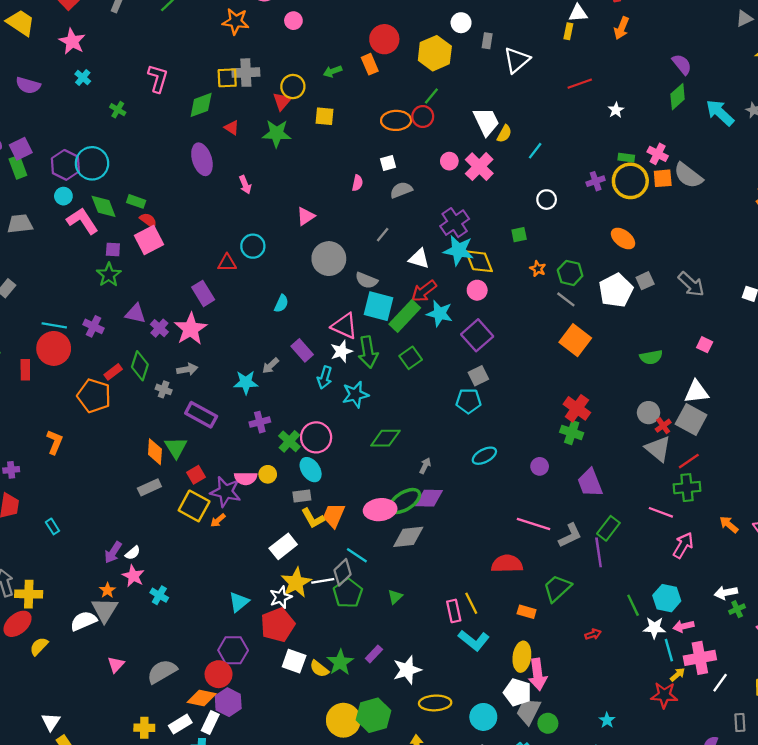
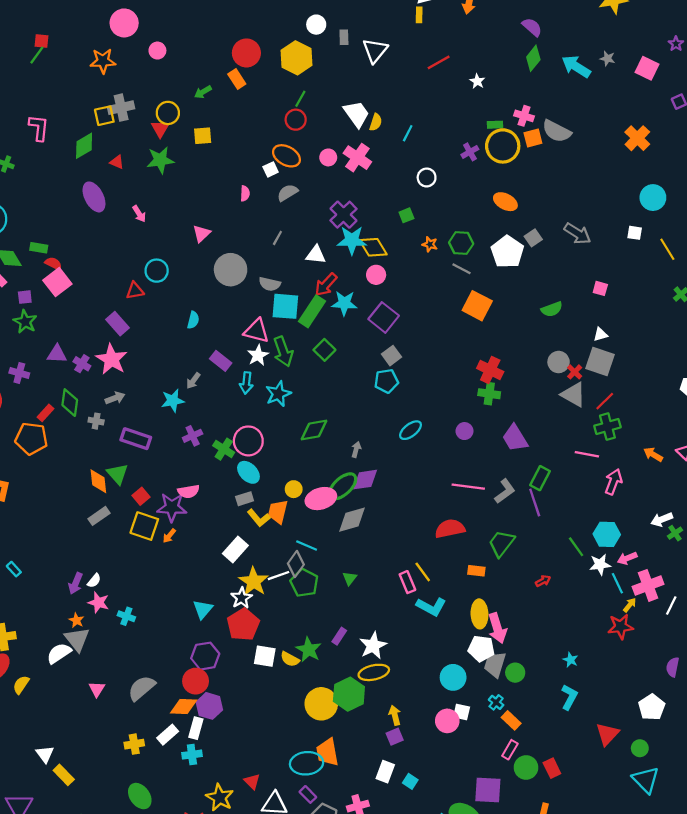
orange ellipse: (396, 120) -> (286, 156), moved, turned 40
white triangle: (696, 392) -> (600, 334), size x0.6
yellow circle: (268, 474) -> (294, 489), moved
yellow ellipse: (435, 703) -> (374, 672), moved

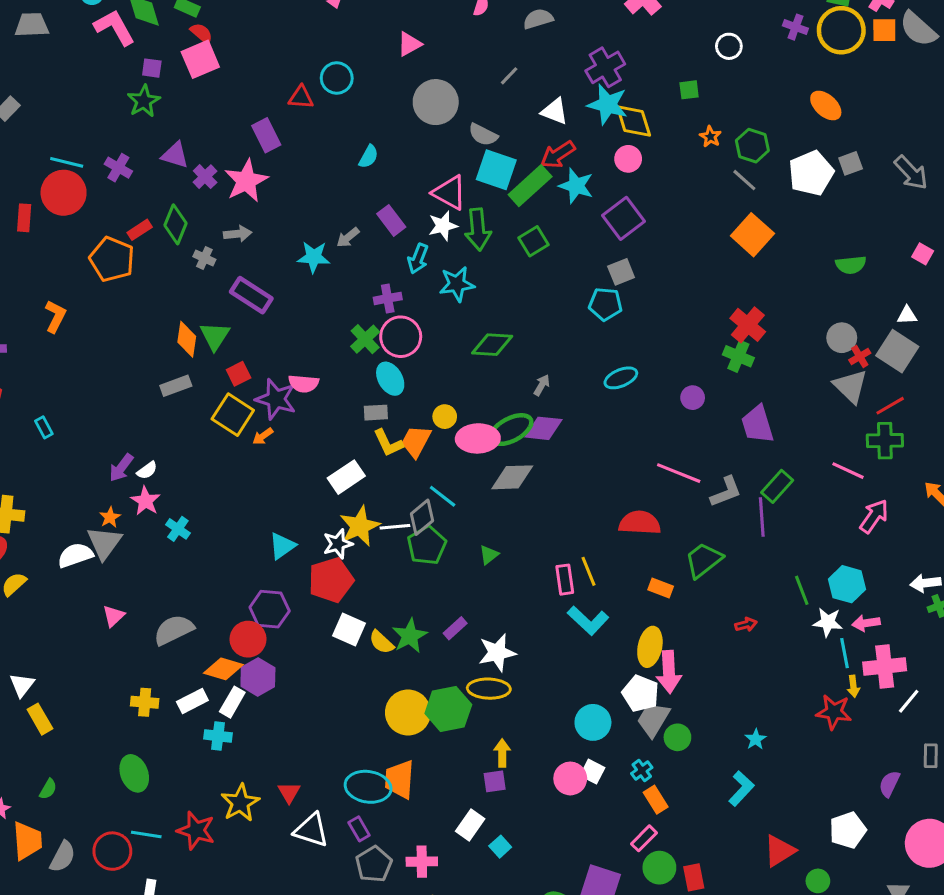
purple cross: (470, 152) -> (795, 27), turned 35
purple cross: (193, 436) -> (388, 298), moved
yellow arrow: (630, 605) -> (853, 686), turned 120

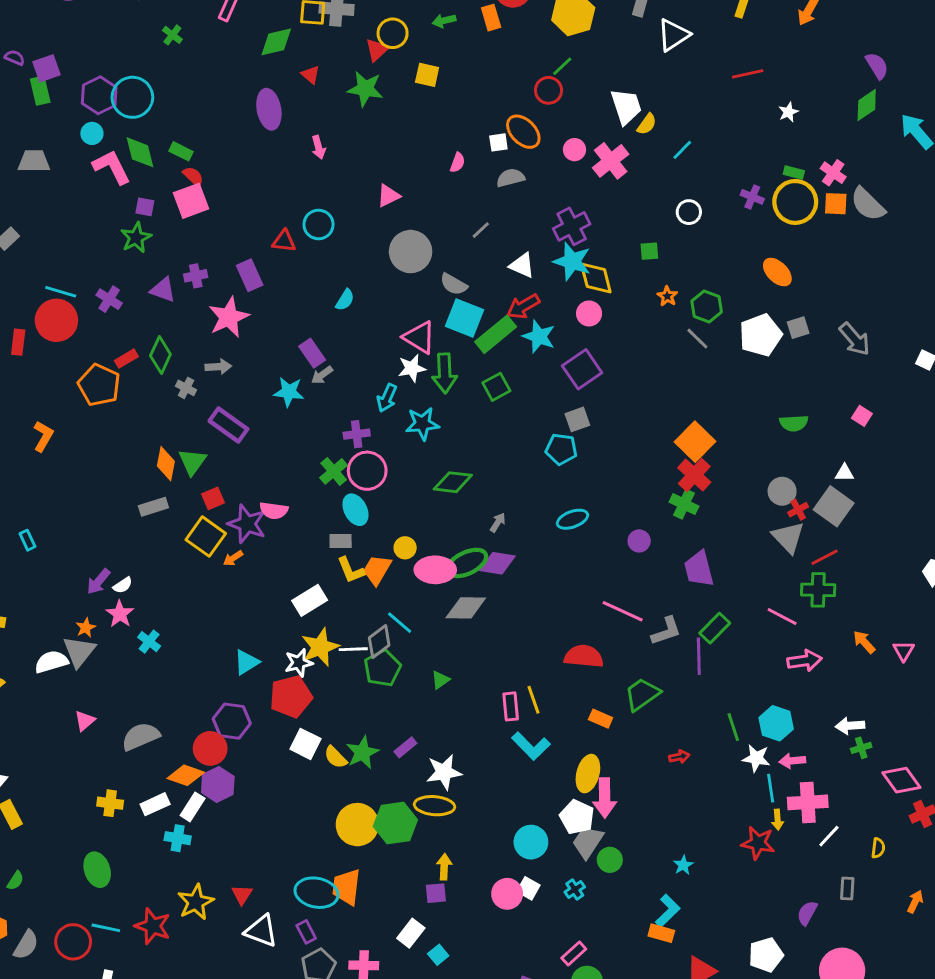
purple cross: (205, 177) -> (196, 276), moved, turned 30
purple rectangle: (391, 220) -> (312, 353), moved
orange square: (752, 235) -> (695, 442), moved
pink arrow: (874, 516) -> (805, 661), turned 44
orange rectangle: (656, 800) -> (661, 933), moved, turned -45

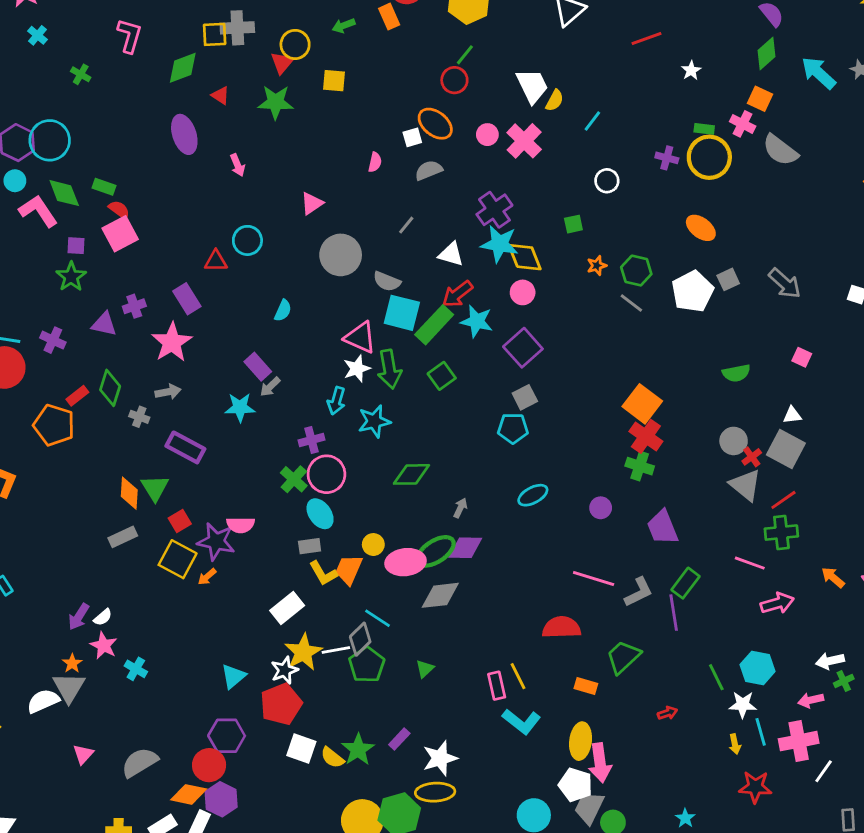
orange square: (836, 204) -> (760, 99), moved, turned 30
orange star: (667, 296) -> (597, 266), turned 30
pink arrow: (792, 761) -> (811, 700), moved
yellow arrow: (778, 820) -> (735, 744), moved

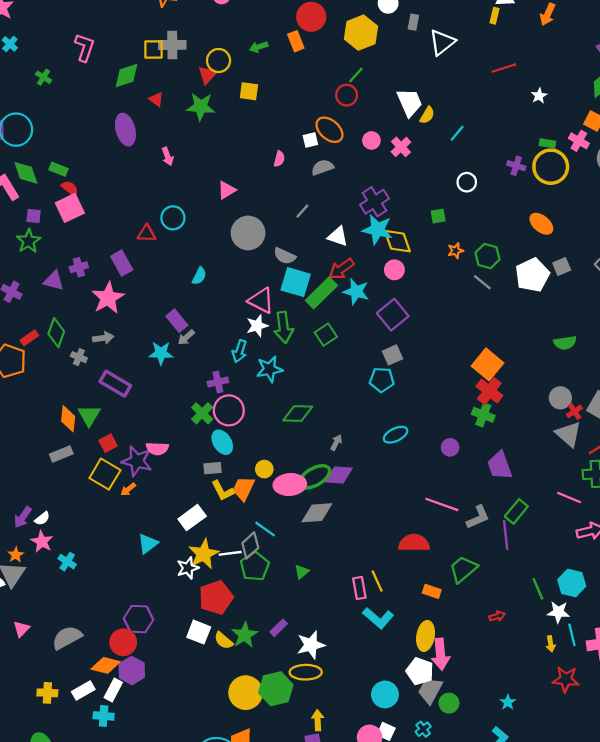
pink cross: (524, 141) -> (401, 147), size x0.7
cyan triangle: (233, 676) -> (148, 544), moved
red pentagon: (281, 704) -> (216, 597), moved

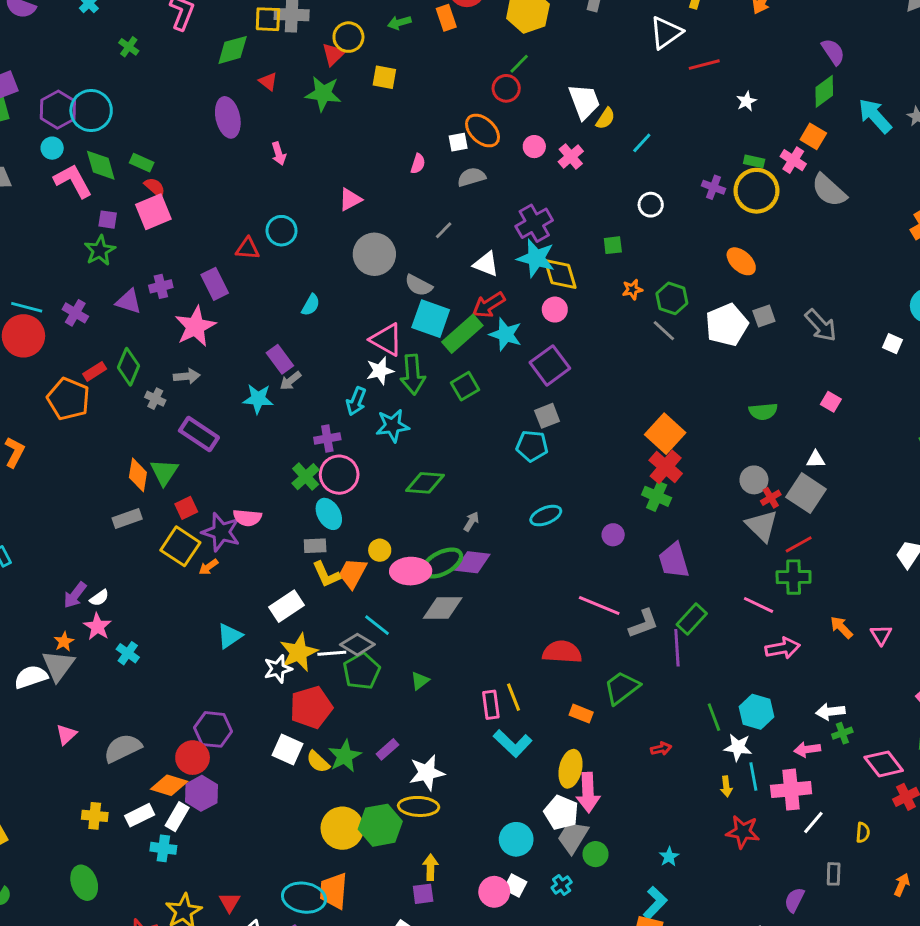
white triangle: (442, 42) -> (666, 33), moved
gray diamond: (250, 545) -> (357, 645), turned 70

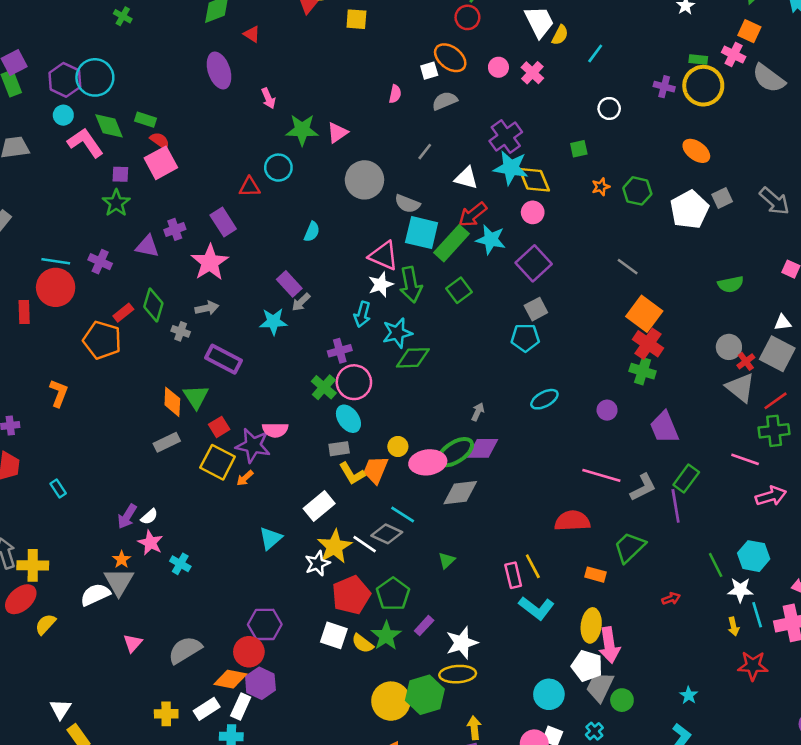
green star: (323, 94) -> (302, 130), moved
gray line: (664, 331) -> (628, 267), moved
green diamond: (425, 483) -> (413, 358), moved
white line: (332, 653) -> (365, 544), turned 45
green pentagon: (362, 671) -> (393, 594), moved

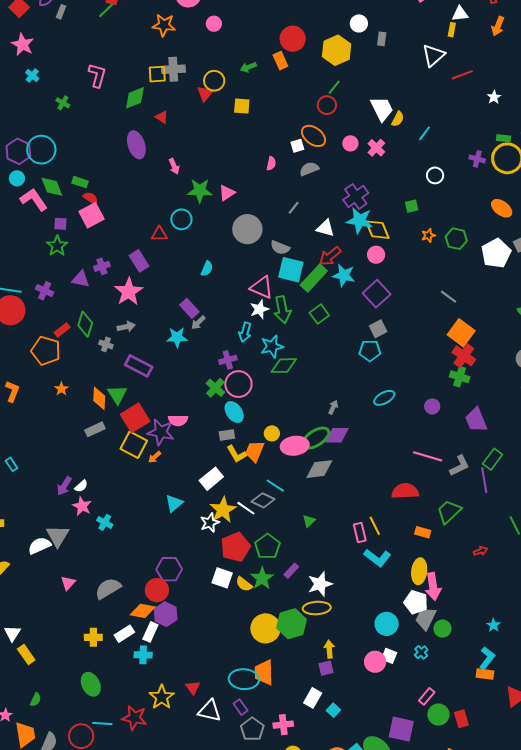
red square: (219, 427) -> (135, 418), size x1.8
orange star: (122, 559) -> (61, 389), moved

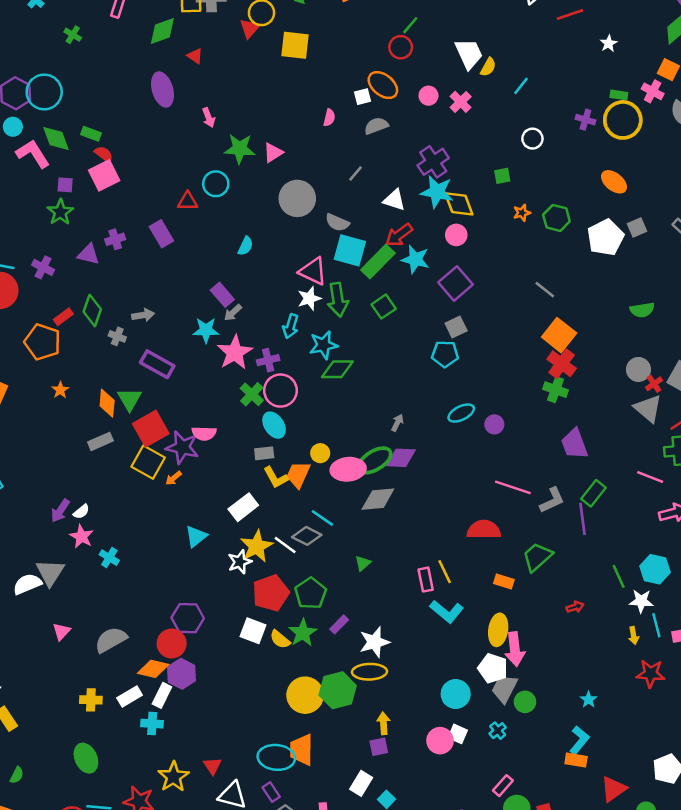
yellow square: (242, 106) -> (295, 45), size x1.4
pink star: (129, 292) -> (235, 353), moved
purple circle: (432, 406) -> (494, 424), moved

